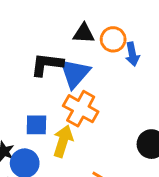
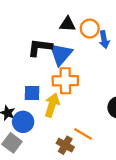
orange cross: (81, 109) -> (65, 81), turned -30

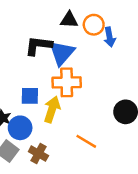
brown cross: (65, 145) -> (38, 154), moved

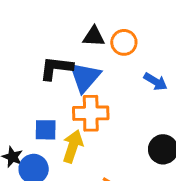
blue arrow: (110, 37) -> (156, 82), moved, turned -48

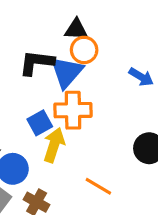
orange circle: (124, 42) -> (84, 50), moved
blue square: (46, 130) -> (40, 123), moved, turned -30

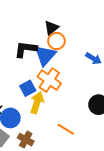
black triangle: (76, 29) -> (51, 28), turned -42
orange cross: (73, 110) -> (49, 80), turned 35

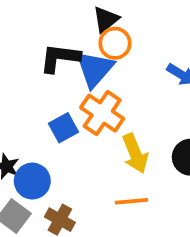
yellow arrow: (37, 103) -> (135, 153), moved, turned 140
orange line: (66, 129) -> (132, 201), turned -36

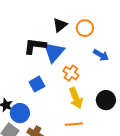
orange circle: (115, 43) -> (85, 28), moved
orange cross: (102, 113) -> (71, 73), moved, size x0.7

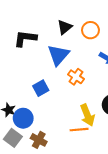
black L-shape: (35, 46) -> (25, 38), moved
yellow arrow: (76, 98) -> (87, 115), moved

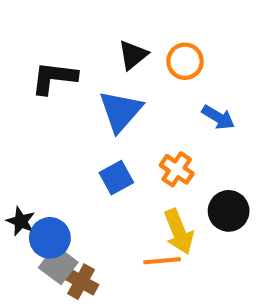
orange cross: (76, 77) -> (177, 169), moved
blue square: (41, 88) -> (116, 178), moved
gray square: (13, 138) -> (58, 265), moved

